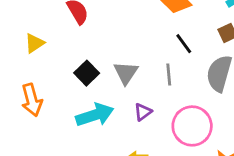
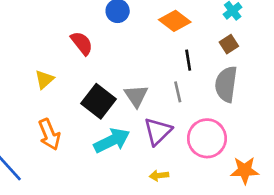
black line: (184, 44) -> (188, 60), turned 35
black square: (87, 73) -> (99, 101), size x1.4
purple triangle: (143, 112) -> (158, 131), size x1.6

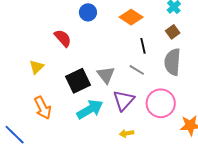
gray line: (178, 92) -> (137, 70), turned -42
black square: (99, 101) -> (78, 81), turned 30

